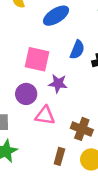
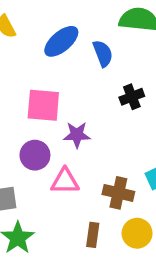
blue semicircle: (77, 50) -> (103, 53), moved, turned -36

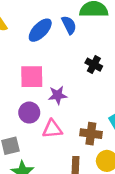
blue semicircle: (103, 53) -> (69, 25), moved
black cross: (132, 97) -> (94, 65), turned -35

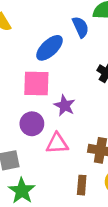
blue ellipse: (40, 30) -> (49, 48), moved
purple star: (58, 95) -> (65, 106), turned 30

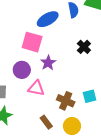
brown rectangle: (82, 185) -> (46, 122), turned -56

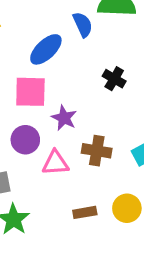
brown cross: (66, 101) -> (97, 151), moved
brown rectangle: (46, 122) -> (85, 212), turned -48

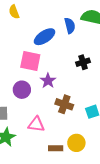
black cross: (114, 79) -> (83, 62), turned 32
pink triangle: (55, 163) -> (36, 124), moved
brown rectangle: (85, 212) -> (56, 148), moved

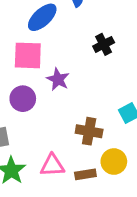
brown cross: (64, 104) -> (89, 131), moved
pink triangle: (36, 124) -> (52, 165), moved

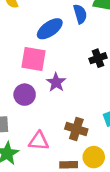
pink triangle: (52, 165) -> (39, 141), moved

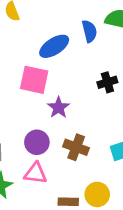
purple circle: (25, 95) -> (37, 142), moved
brown cross: (76, 129) -> (76, 147), moved

